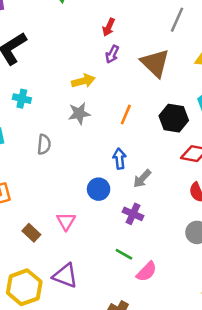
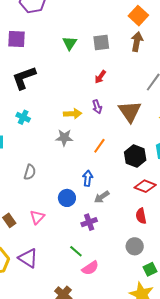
purple arrow: (112, 54) -> (97, 107), moved, turned -56
gray semicircle: (44, 144) -> (30, 172), moved
purple cross: (133, 214) -> (89, 222), turned 35

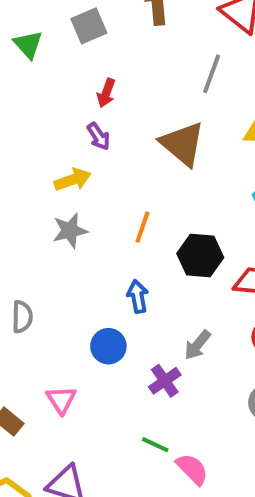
purple arrow: (97, 107) -> (99, 136), moved
black hexagon: (135, 156) -> (200, 255), moved
gray arrow: (102, 197) -> (197, 345), moved
pink semicircle: (90, 268) -> (192, 469), turned -84

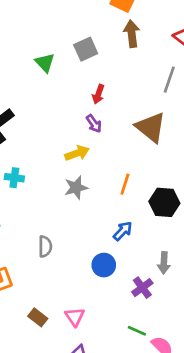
blue arrow: (138, 296) -> (123, 231), turned 55
gray arrow: (197, 345) -> (164, 263), turned -35
pink triangle: (61, 400) -> (75, 317), moved

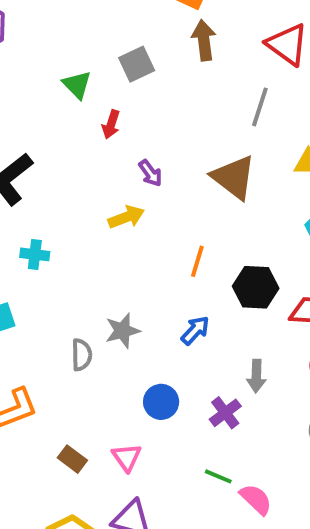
red arrow: (98, 94) -> (111, 124), moved
gray star: (76, 188) -> (123, 331), moved
blue circle: (104, 265) -> (161, 402), moved

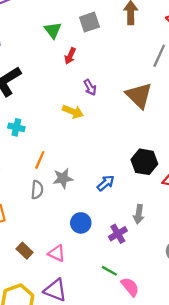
yellow arrow: (126, 217) -> (73, 112), turned 36
orange line: (197, 261) -> (40, 160), moved
pink triangle: (127, 457) -> (57, 253), turned -36

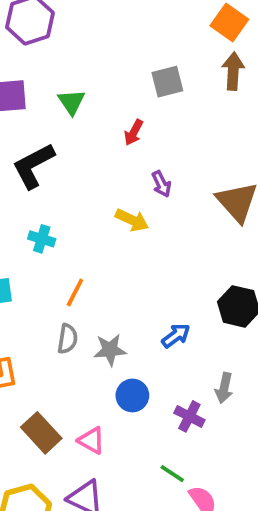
green triangle: (53, 30) -> (71, 102), moved
gray star: (63, 178) -> (110, 350), moved
purple cross: (118, 234) -> (189, 416), turned -36
brown rectangle: (25, 251) -> (41, 433), size x1.5

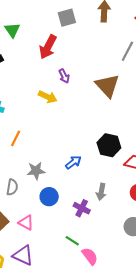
red arrow: (134, 132) -> (48, 47), size x1.6
gray semicircle: (68, 339) -> (12, 187), moved

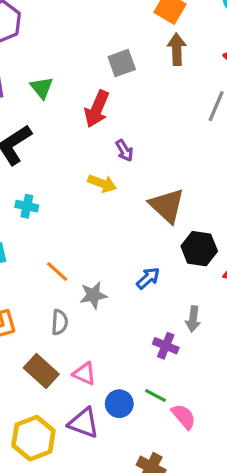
brown triangle: (107, 86) -> (167, 206), moved
orange line: (16, 138) -> (57, 271), moved, turned -70
blue circle: (49, 197) -> (119, 404), moved

